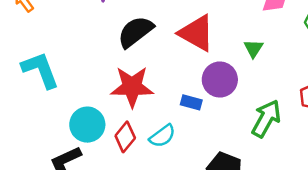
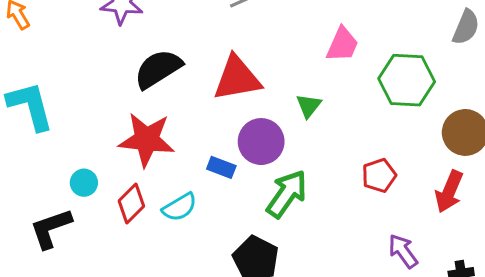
red triangle: (197, 33) -> (237, 78), turned -45
green arrow: (266, 119) -> (287, 194), moved
cyan circle: (87, 125) -> (84, 183), size x0.6

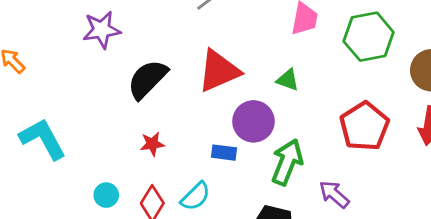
green triangle: (309, 106) -> (288, 80), turned -35
red star: (147, 140) -> (152, 144), size x0.5
red pentagon: (379, 175) -> (364, 126), size x1.6
purple arrow: (403, 251) -> (334, 194), moved

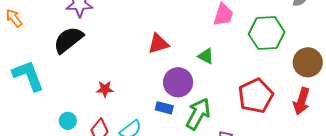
red triangle: (219, 71) -> (158, 44), size x0.7
black semicircle: (147, 79) -> (68, 40), moved
blue rectangle: (224, 153) -> (164, 108), moved

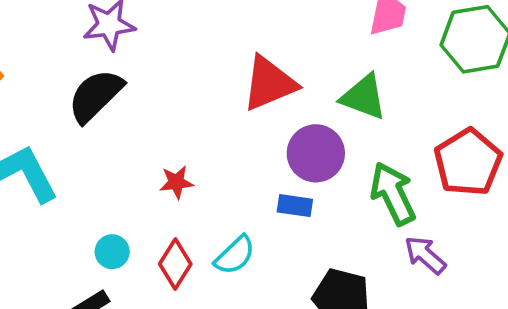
red triangle: (158, 44) -> (269, 83), size x1.4
green triangle: (206, 56) -> (364, 97), size x1.5
green arrow: (198, 114) -> (393, 194), moved, turned -48

